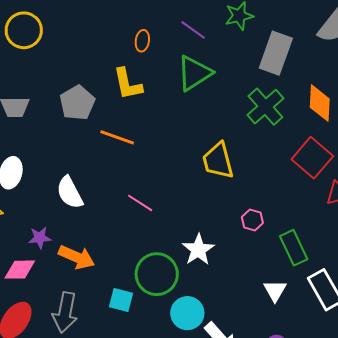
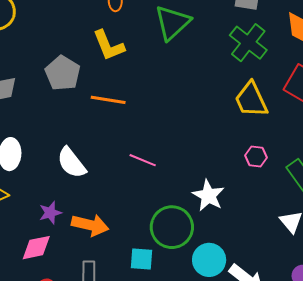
yellow trapezoid: (218, 161) -> (251, 100), moved

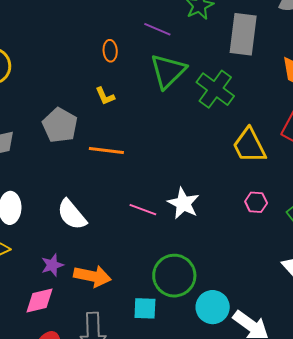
green cross: (248, 43) -> (215, 89), moved
yellow L-shape: (109, 45) -> (105, 96), size x0.6
white star: (208, 196) -> (183, 203), moved

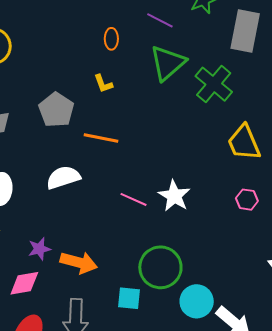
white semicircle: (72, 215) -> (63, 177), moved, turned 108

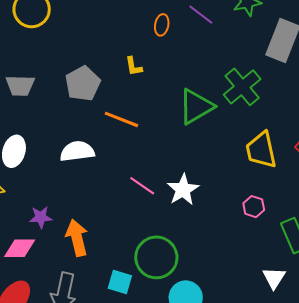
orange ellipse: (111, 39) -> (162, 25), moved
green triangle: (168, 63) -> (196, 107), moved
orange arrow: (79, 262) -> (77, 238), turned -129

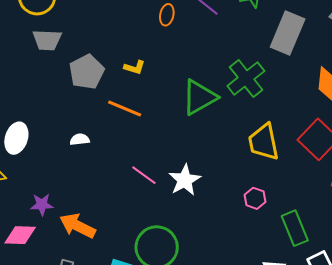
yellow L-shape: (134, 66) -> (134, 67), moved, turned -65
gray trapezoid: (20, 86) -> (47, 40), moved
white semicircle: (77, 151) -> (80, 139), size x0.6
orange arrow: (77, 238) -> (78, 226), turned -51

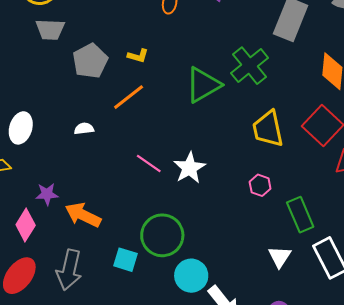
orange line: (125, 108) -> (129, 97), turned -60
pink diamond: (20, 235) -> (26, 225), turned -60

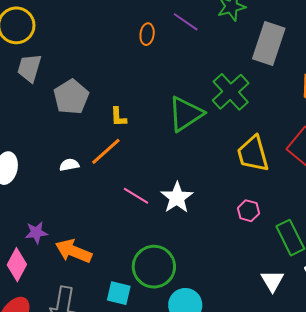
gray trapezoid: (50, 30) -> (29, 68), turned 108
yellow L-shape: (138, 56) -> (118, 117), moved, turned 75
orange line: (129, 97) -> (106, 151), moved

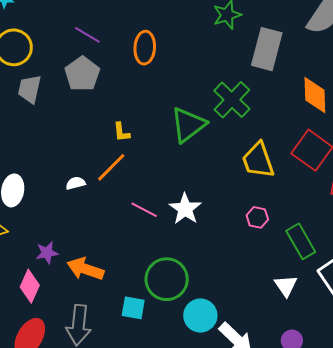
purple line: (186, 22) -> (87, 35), moved
orange ellipse: (147, 34) -> (145, 48), size x1.5
gray pentagon: (71, 97) -> (82, 74), moved

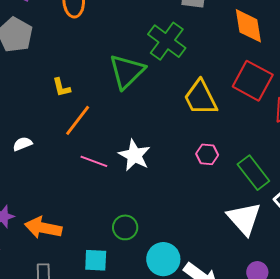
orange line: (111, 167) -> (78, 120), moved
green circle: (167, 279) -> (125, 227), size x0.6
white triangle: (286, 286) -> (244, 219), size x1.5

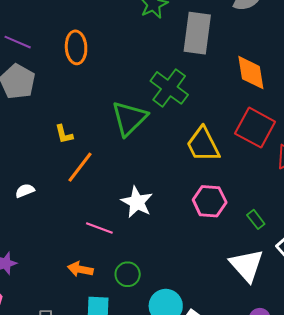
pink hexagon: (207, 154) -> (210, 201), size x1.5
pink line: (94, 161) -> (99, 228), moved
green rectangle: (253, 173) -> (256, 219), size x0.6
orange arrow: (43, 228) -> (80, 269), moved, size x0.7

